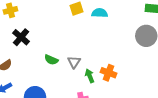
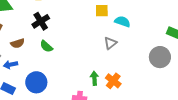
green semicircle: (51, 60) -> (46, 46), moved
gray triangle: (74, 62) -> (110, 43), moved

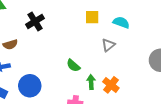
yellow square: (102, 11) -> (92, 17), moved
green semicircle: (46, 46) -> (73, 66), moved

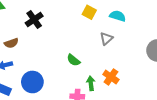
yellow square: (92, 17) -> (89, 12), turned 32
green arrow: (91, 82) -> (91, 83), moved

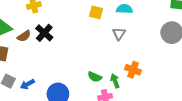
brown semicircle: (11, 43) -> (24, 36), moved
green semicircle: (73, 60) -> (95, 77), moved

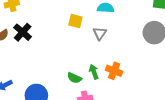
yellow square: (96, 12) -> (75, 21), moved
green arrow: (115, 81) -> (94, 72), moved

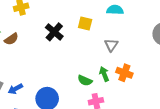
black cross: (23, 32) -> (54, 32), moved
gray triangle: (100, 33) -> (111, 45), moved

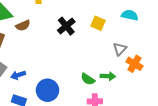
orange cross: (124, 73) -> (134, 64), moved
green arrow: (104, 74) -> (108, 76), turned 104

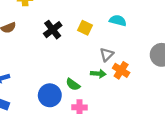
green arrow: (108, 76) -> (98, 74), moved
blue circle: (48, 90) -> (50, 95), moved

